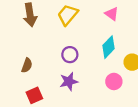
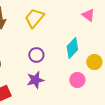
pink triangle: (112, 14) -> (88, 15), moved

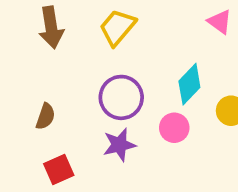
purple circle: (36, 55) -> (121, 97), size x1.5
pink circle: (77, 80) -> (174, 128), moved

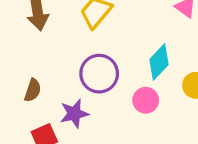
purple star: (119, 145) -> (74, 114), moved

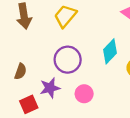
pink circle: (146, 100) -> (84, 94), moved

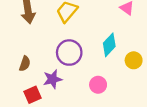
pink circle: (84, 94) -> (98, 85), moved

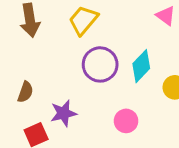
purple circle: (69, 53) -> (100, 64), moved

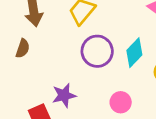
brown semicircle: (25, 92) -> (23, 48), moved

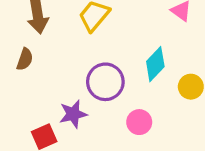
purple circle: (97, 51) -> (105, 82), moved

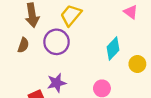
purple circle: (105, 82) -> (57, 42), moved

